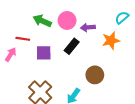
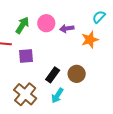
green arrow: (42, 21) -> (22, 25), turned 102
black rectangle: (72, 46) -> (53, 75), moved

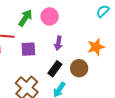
purple arrow: (67, 29) -> (58, 43), moved, turned -72
orange star: (90, 40) -> (96, 47), moved

